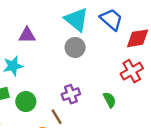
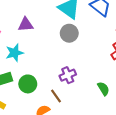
green semicircle: (109, 100) -> (103, 89), moved

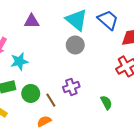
purple triangle: (26, 25) -> (32, 21), moved
brown line: (56, 96) -> (51, 100), moved

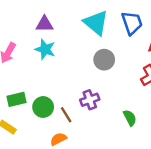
blue trapezoid: (108, 20) -> (132, 23), turned 30
gray circle: (75, 45) -> (104, 60), moved
cyan star: (19, 61) -> (45, 49), moved, turned 30

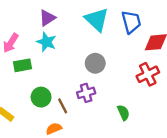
purple triangle: (44, 24) -> (47, 18), turned -36
gray circle: (104, 60) -> (95, 63), moved
green rectangle: (16, 99) -> (23, 65), moved

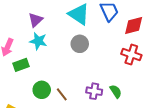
gray circle: (95, 63) -> (80, 44), moved
red cross: (148, 74) -> (131, 54), turned -36
purple cross: (86, 93) -> (94, 91), moved, turned 35

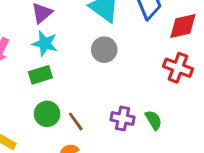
green rectangle: (21, 65) -> (40, 75), moved

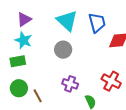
red cross: (178, 68) -> (111, 81), moved
purple cross: (122, 119) -> (70, 84), moved

